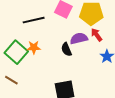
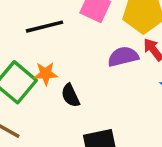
black semicircle: (66, 49) -> (70, 95), moved

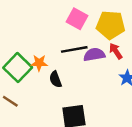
black line: (44, 27) -> (74, 49), moved

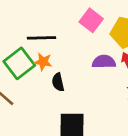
black line: (74, 49) -> (42, 38), moved

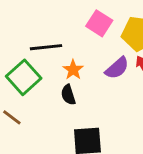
orange star: (43, 62) -> (73, 70), moved, turned 30
purple semicircle: (104, 62) -> (117, 68), turned 145

